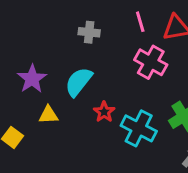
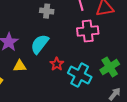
pink cross: (151, 62) -> (88, 31), turned -35

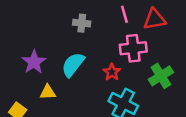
red star: (57, 64) -> (112, 72), moved
green cross: (110, 67) -> (161, 76), moved

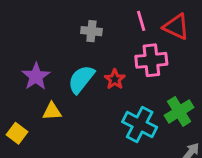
red triangle: (155, 19) -> (176, 27), turned 35
red star: (112, 72) -> (115, 79), moved
green cross: (161, 76) -> (179, 111), moved

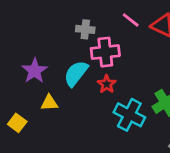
pink line: (141, 21) -> (131, 20), turned -36
pink cross: (151, 60) -> (105, 52), moved
red star: (115, 79) -> (107, 84), moved

